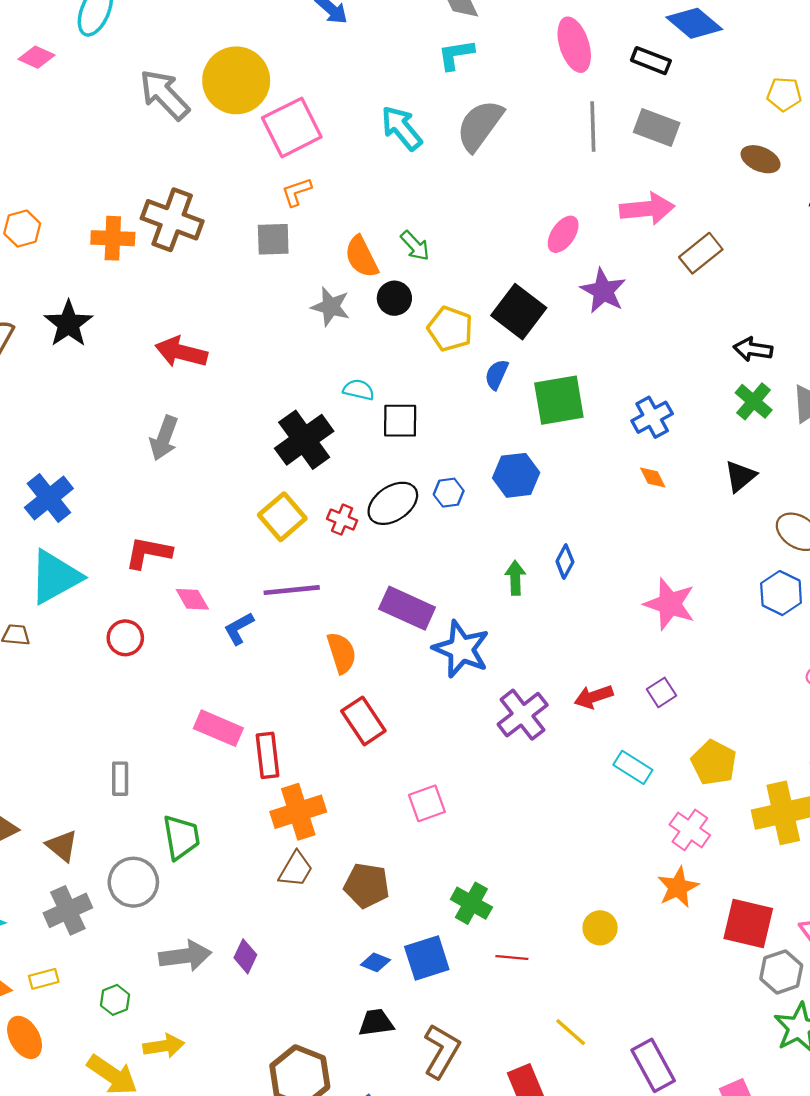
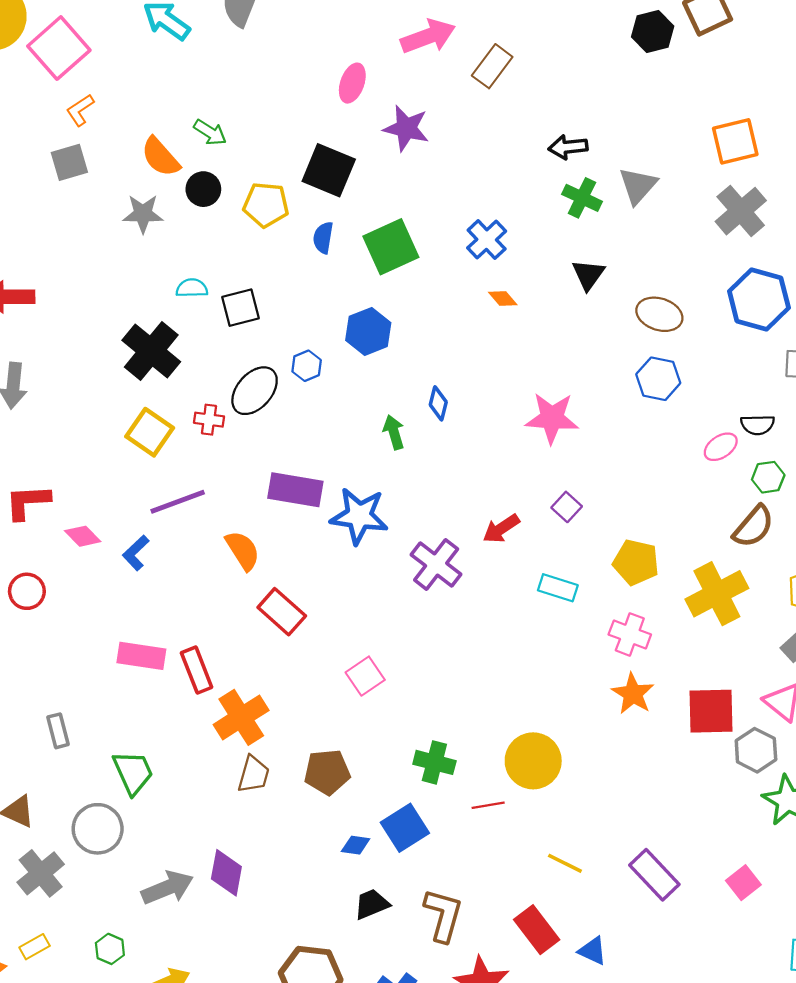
yellow circle: (600, 928) -> (533, 761), moved, size x1.6
purple diamond: (245, 956) -> (226, 873), size x1.4

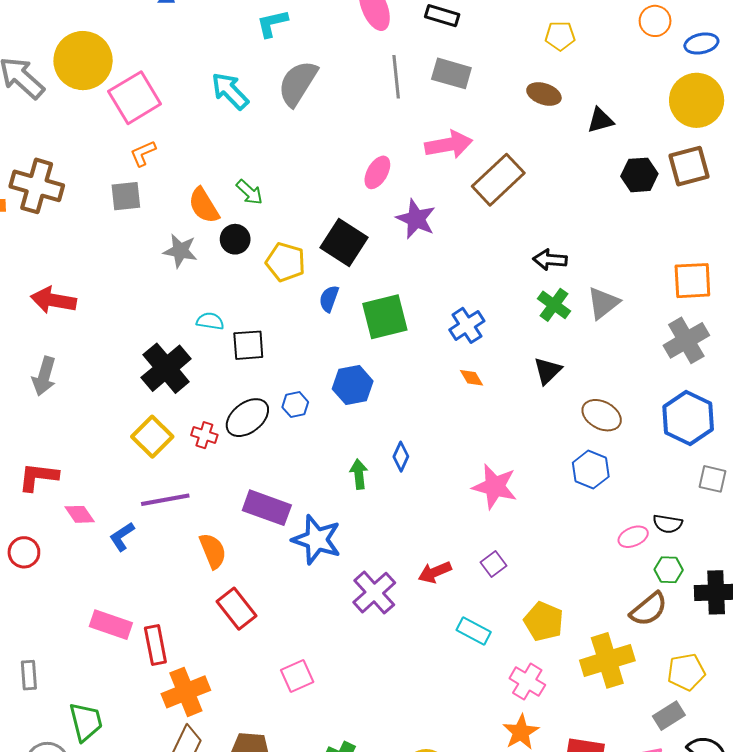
brown rectangle: (492, 66) -> (498, 180), size x1.4

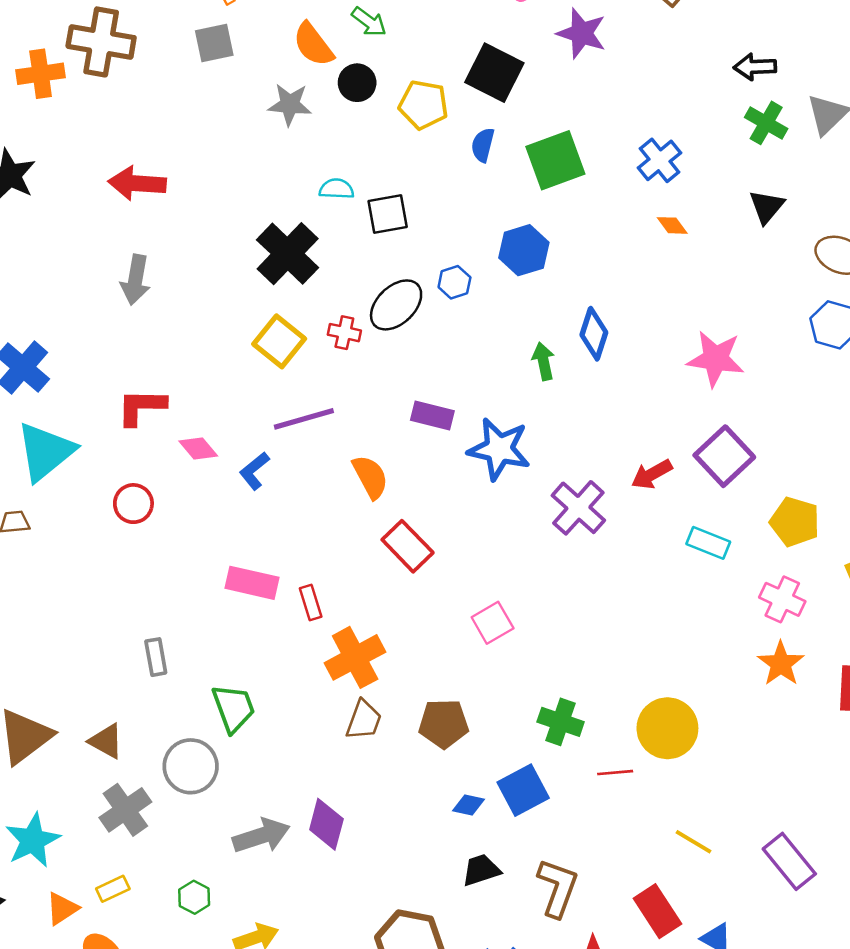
blue diamond: (401, 457) -> (594, 334), size x1.4
purple rectangle: (267, 508) -> (432, 415), size x0.7
purple square: (494, 564) -> (724, 456), size x1.8
red rectangle: (155, 645) -> (311, 602), size x0.7

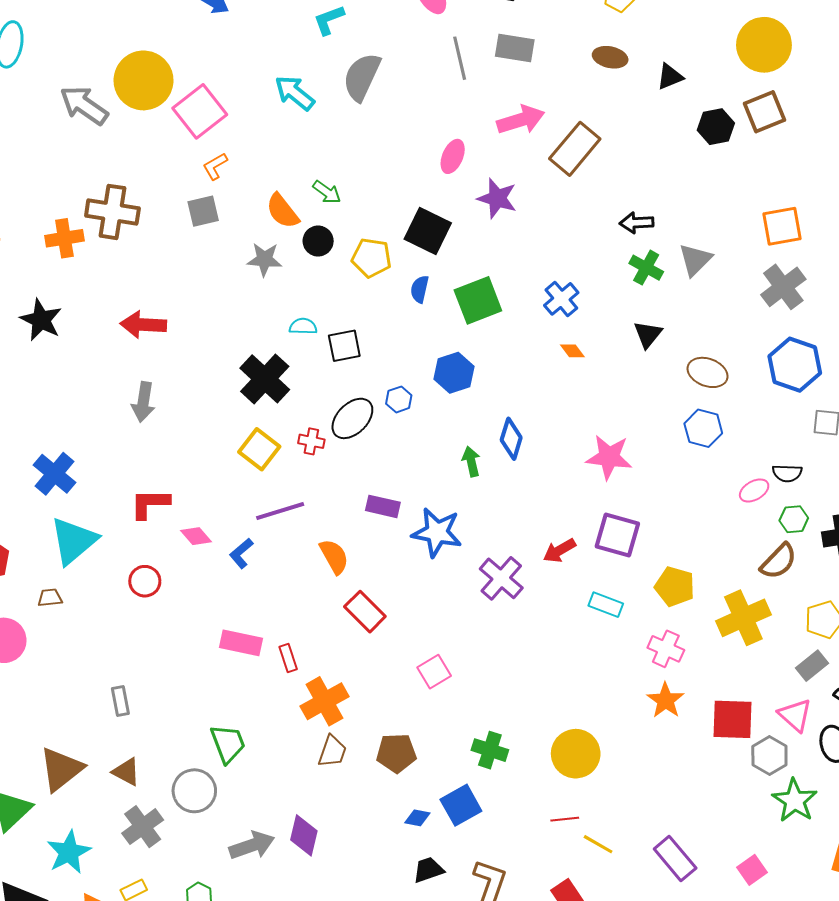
purple square: (724, 456) -> (617, 535), turned -30
gray rectangle: (156, 657) -> (120, 701), moved
red line: (615, 773) -> (565, 819), moved

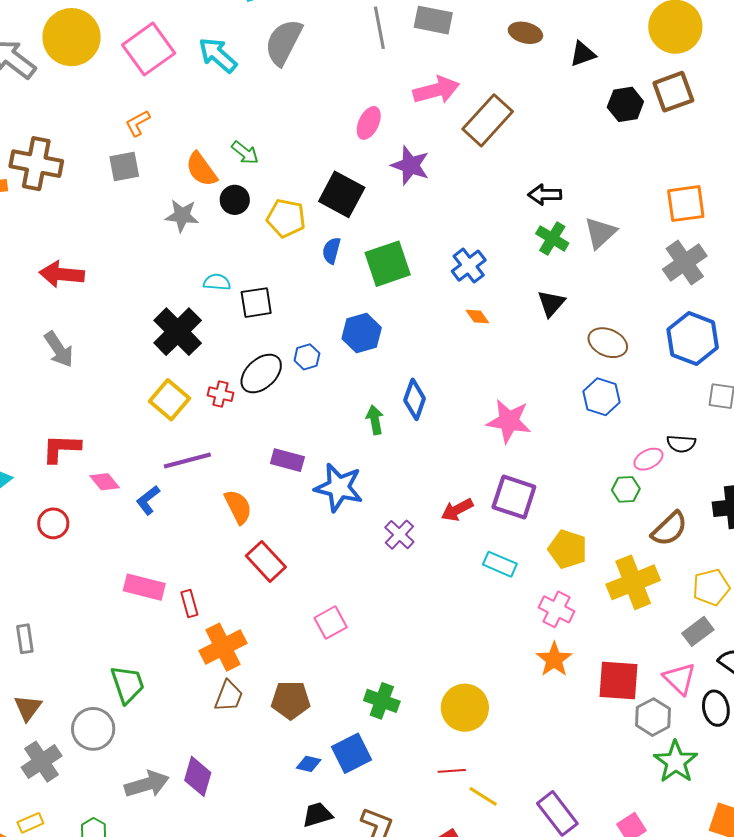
pink square: (200, 111) -> (149, 49), moved
gray arrow: (143, 402) -> (59, 349), turned -45
green hexagon: (794, 519) -> (626, 489), moved
purple cross: (501, 578) -> (399, 535), size x0.7
brown triangle: (126, 772) -> (28, 708), turned 36

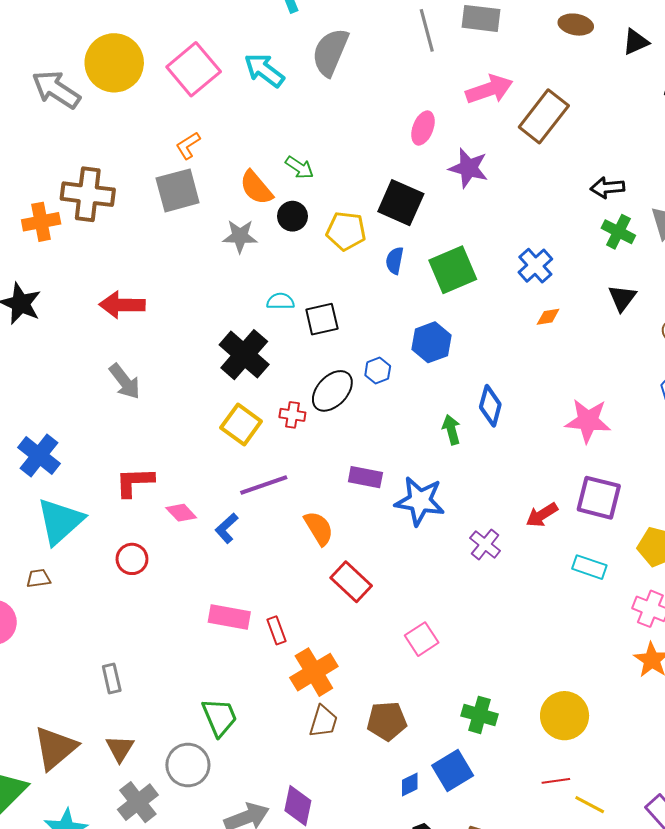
gray square: (124, 166) -> (178, 190), size x1.4
orange diamond: (477, 316) -> (548, 317), turned -60
blue diamond: (309, 764) -> (410, 785), turned -35

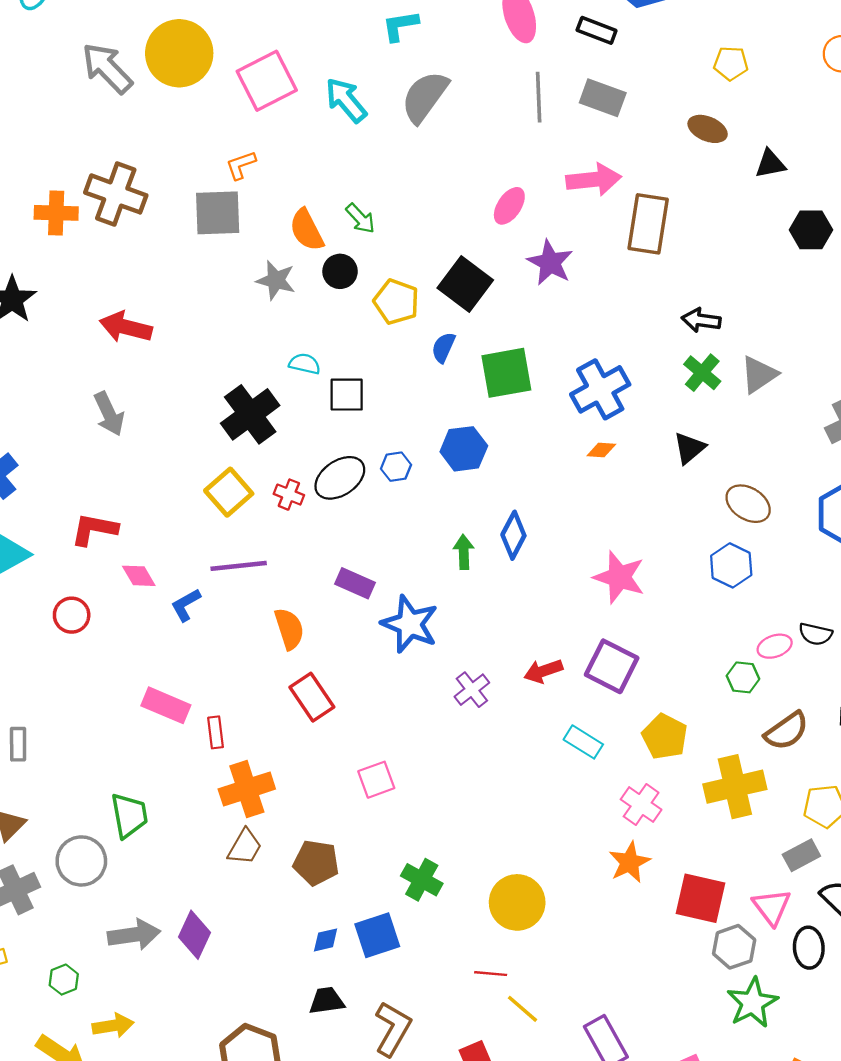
brown rectangle: (544, 116) -> (648, 224), turned -42
blue cross: (535, 266) -> (600, 389), size x1.4

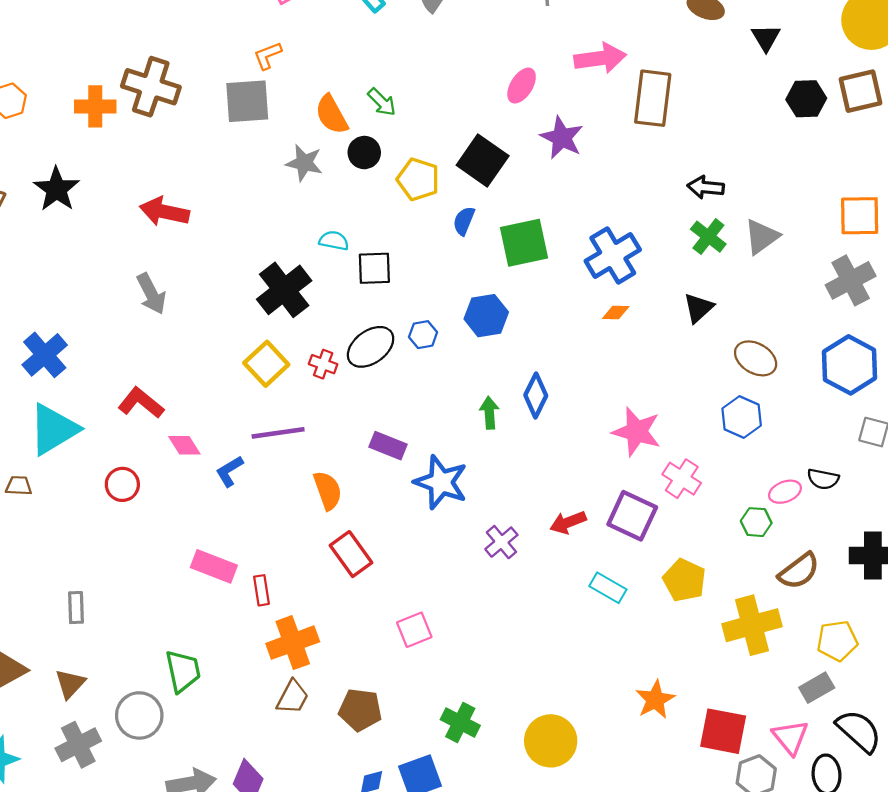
black triangle: (770, 164) -> (766, 38), turned -48
red L-shape: (94, 529) -> (141, 403), turned 30
pink cross: (641, 805) -> (682, 479), moved

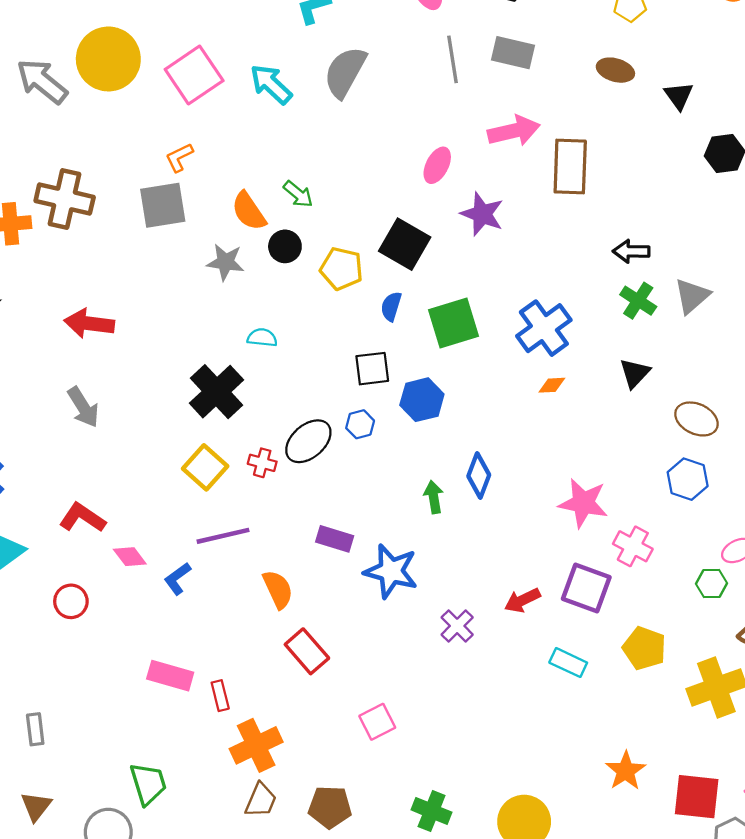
black square: (374, 268) -> (372, 369), moved

